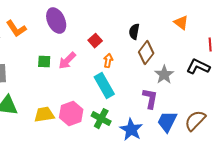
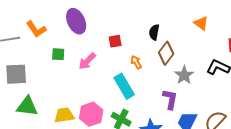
red square: (95, 41) -> (115, 41), turned 32
orange arrow: (108, 61) -> (136, 62), moved, turned -40
green square: (44, 62) -> (58, 54), moved

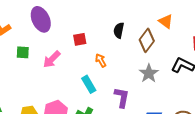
brown diamond: (166, 53) -> (147, 40), moved
cyan rectangle: (124, 86) -> (89, 84), size x0.7
purple L-shape: (170, 99) -> (122, 97), moved

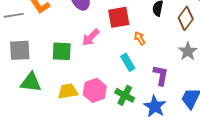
red square: (80, 39) -> (119, 17), size x1.6
green square: (23, 52) -> (62, 51), moved, size x1.5

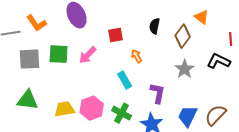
red square: (119, 17) -> (116, 35), size x0.7
gray square: (20, 50) -> (30, 59), moved
green square: (62, 51) -> (59, 54), moved

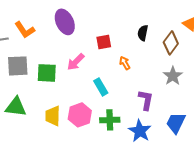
green square: (59, 54) -> (47, 73), moved
cyan rectangle: (125, 80) -> (101, 87), moved
yellow trapezoid: (65, 109) -> (53, 116), turned -80
green cross: (122, 113) -> (110, 120), turned -30

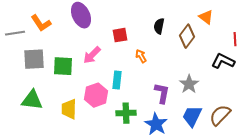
gray star: (173, 76) -> (189, 84), moved
cyan rectangle: (101, 87) -> (117, 80), turned 36
pink hexagon: (80, 115) -> (96, 95), moved

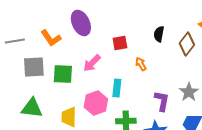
orange L-shape: (41, 23) -> (51, 38), moved

